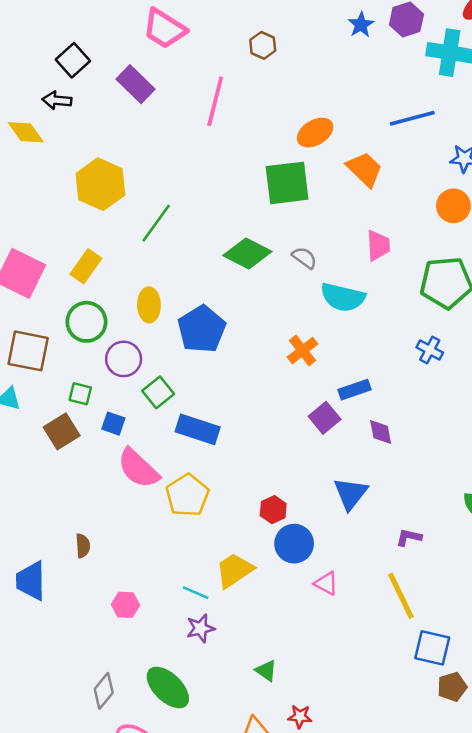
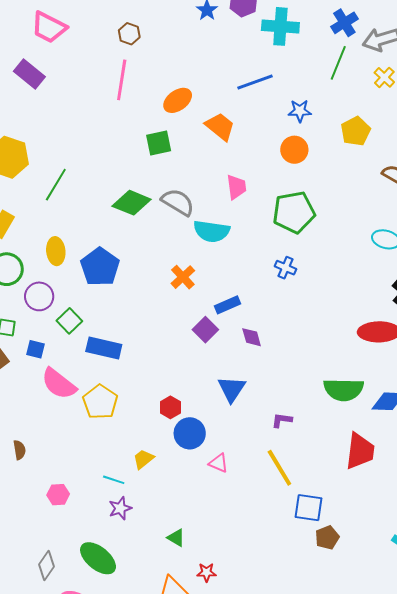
pink line: (215, 101) -> (122, 80), moved
green square: (287, 183) -> (159, 143), size x0.7
gray semicircle: (304, 258) -> (178, 202), size x1.6
yellow trapezoid: (234, 570) -> (143, 459), size x0.7

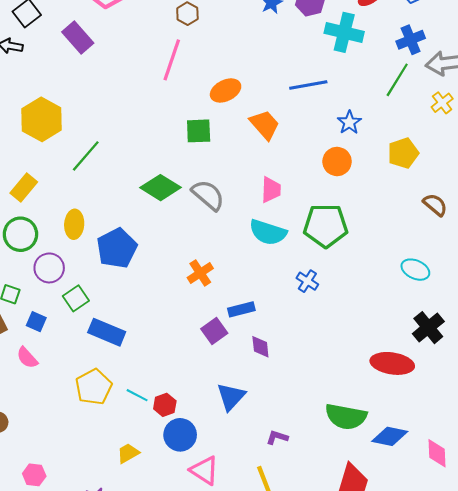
blue star: (300, 111) -> (349, 122), turned 30
cyan semicircle: (212, 231) -> (268, 232), moved
pink semicircle: (59, 384) -> (27, 358), moved, size x0.6
pink triangle: (218, 463) -> (205, 470), size x1.4
cyan line: (114, 480) -> (137, 395), moved

